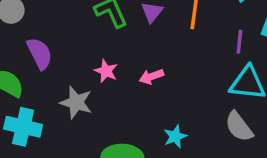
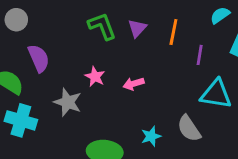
purple line: (239, 42) -> (200, 55), moved
gray semicircle: (239, 127) -> (189, 128), moved

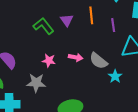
pink arrow: (134, 84) -> (76, 57), turned -136
gray semicircle: (189, 128) -> (98, 61), moved
cyan star: (151, 136) -> (115, 76), moved

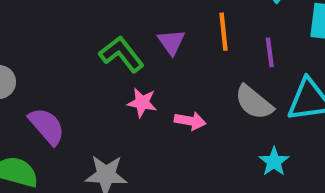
pink star: (49, 61) -> (142, 103), moved
gray semicircle: (98, 61) -> (254, 102), moved

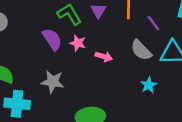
purple line: (270, 52) -> (153, 23), turned -35
purple semicircle: (47, 126) -> (52, 39), moved

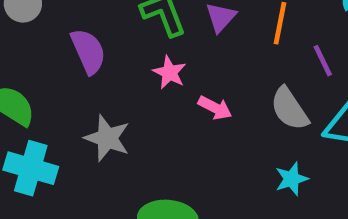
purple semicircle: (52, 39) -> (88, 51), moved

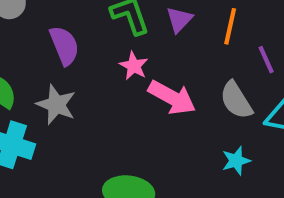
pink arrow: (215, 108) -> (172, 97), size x1.6
gray star: (107, 138) -> (56, 105), moved

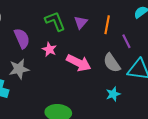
pink star: (134, 66) -> (49, 49), moved
gray star: (56, 105) -> (19, 69), turned -30

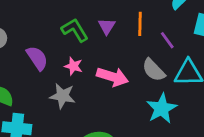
gray star: (19, 69) -> (62, 96), moved, turned 30
cyan star: (113, 94) -> (162, 108), size x1.6

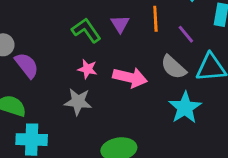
purple semicircle: (37, 58) -> (27, 65), moved

